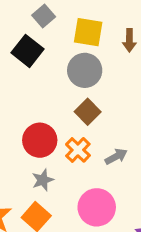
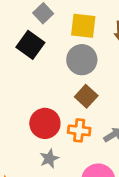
orange cross: (78, 150) -> (79, 130), turned -35

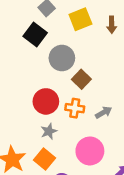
yellow square: (83, 26) -> (80, 19), turned -30
gray circle: (82, 60) -> (62, 58), moved

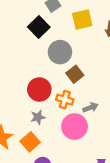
pink circle: (90, 151) -> (75, 127), moved

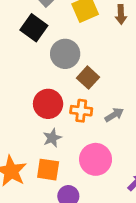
pink circle: (75, 127) -> (96, 159), moved
orange square: (30, 142) -> (48, 170), turned -30

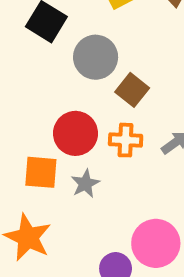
pink circle: (96, 159) -> (156, 243), moved
orange square: (48, 170) -> (41, 172), moved

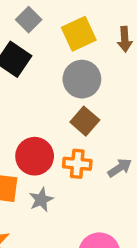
gray circle: (96, 57) -> (82, 79), moved

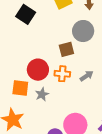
gray circle: (82, 79) -> (83, 31), moved
brown square: (85, 121) -> (66, 49), turned 35

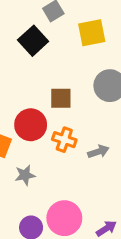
brown square: (66, 49) -> (61, 98), moved
gray star: (42, 94) -> (25, 175), moved

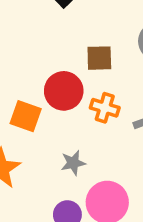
gray star: (25, 175) -> (73, 163), moved

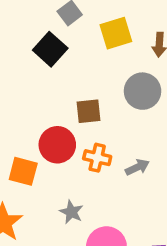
gray star: (73, 163) -> (71, 212), turned -30

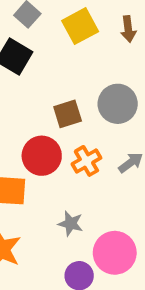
gray circle: (143, 91) -> (118, 104), moved
orange cross: (97, 158) -> (86, 161), turned -32

